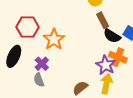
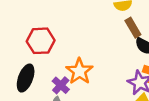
orange star: (54, 39) -> (79, 71), moved

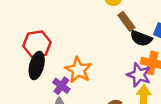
black ellipse: (26, 78) -> (37, 65), moved

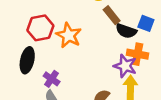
red hexagon: (37, 44) -> (40, 28), moved
orange star: (78, 70) -> (69, 35), moved

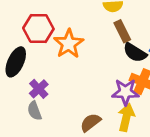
purple star: (125, 66) -> (125, 92), turned -30

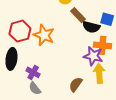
purple star: (125, 92) -> (93, 56), turned 30

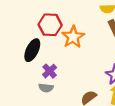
gray semicircle: (35, 88) -> (46, 88), turned -64

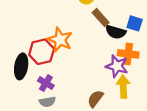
red hexagon: (50, 25) -> (42, 52), moved

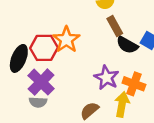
orange cross: (128, 54) -> (134, 84), moved
purple star: (117, 66) -> (106, 78), moved
purple cross: (46, 83) -> (41, 82), size x1.5

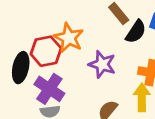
black semicircle: (127, 45) -> (136, 32), turned -75
purple star: (106, 78) -> (102, 64), moved

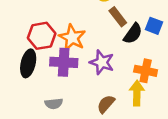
red hexagon: (46, 51) -> (42, 36), moved
purple cross: (49, 89) -> (64, 62), moved, turned -32

